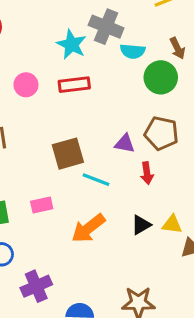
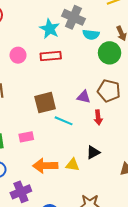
yellow triangle: (172, 224) -> (73, 165), moved
orange arrow: (88, 228) -> (45, 166), moved, turned 35

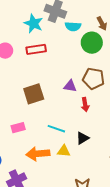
cyan line: (64, 121) -> (56, 129), moved

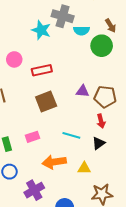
red rectangle: (36, 49) -> (42, 70), moved
brown pentagon: (93, 79) -> (105, 97), moved
red arrow: (85, 105) -> (101, 121), moved
yellow triangle: (64, 151) -> (84, 168), moved

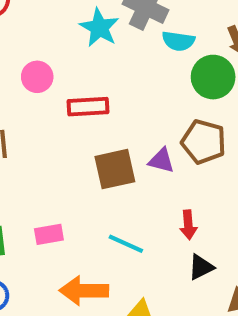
brown pentagon: (105, 97) -> (204, 142), moved
brown square: (46, 101) -> (115, 169), moved
black triangle: (98, 143) -> (201, 267), moved

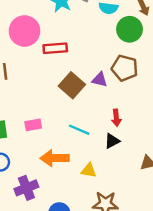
pink circle: (37, 77) -> (24, 31), size x1.6
brown square: (115, 169) -> (72, 85), turned -35
black triangle: (201, 267) -> (112, 141), moved

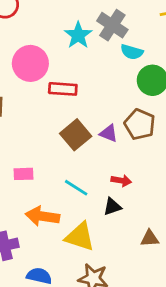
red arrow: (116, 118) -> (121, 181), turned -84
yellow triangle: (89, 170) -> (80, 237), size x1.6

